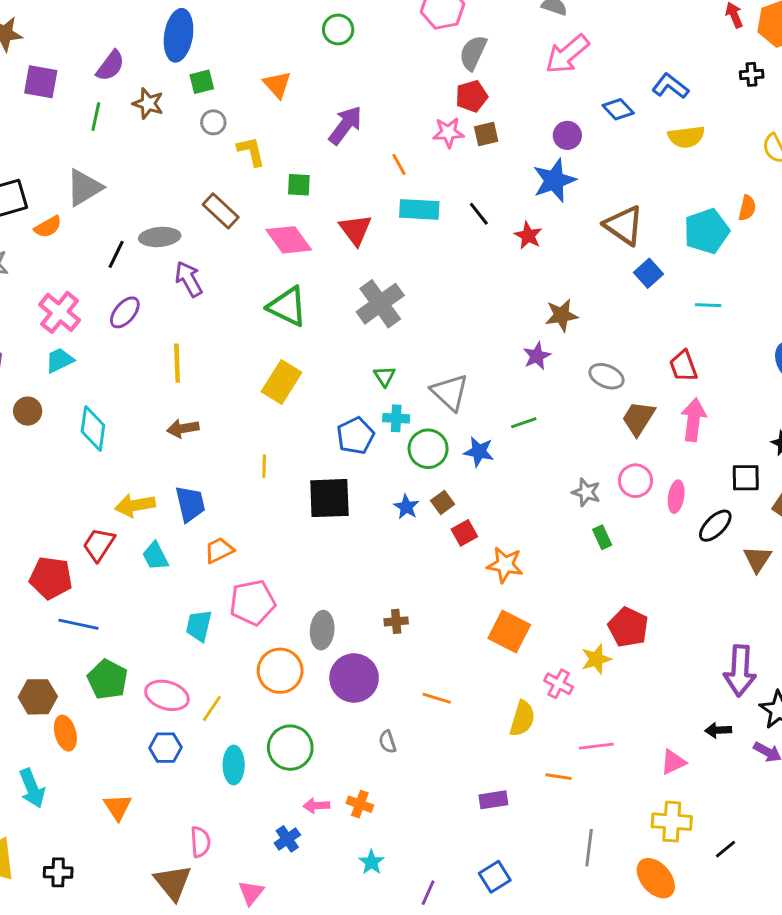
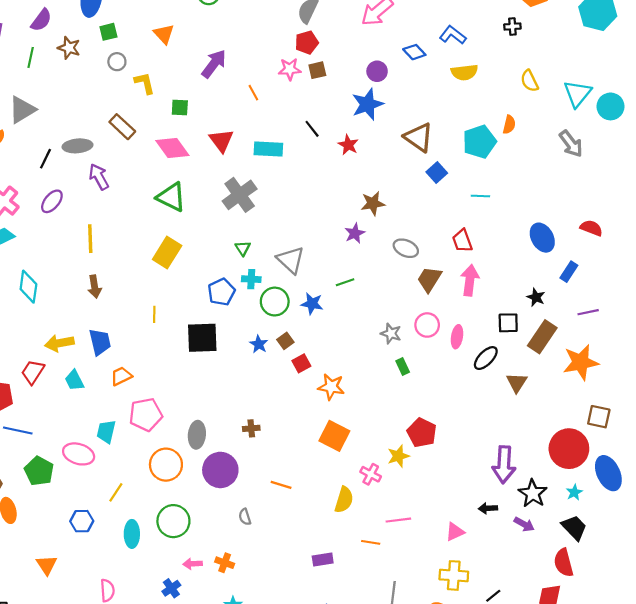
cyan rectangle: (419, 209) -> (268, 149), moved
brown arrow: (183, 428) -> (95, 287), turned -90
pink ellipse: (167, 695) -> (79, 454), moved

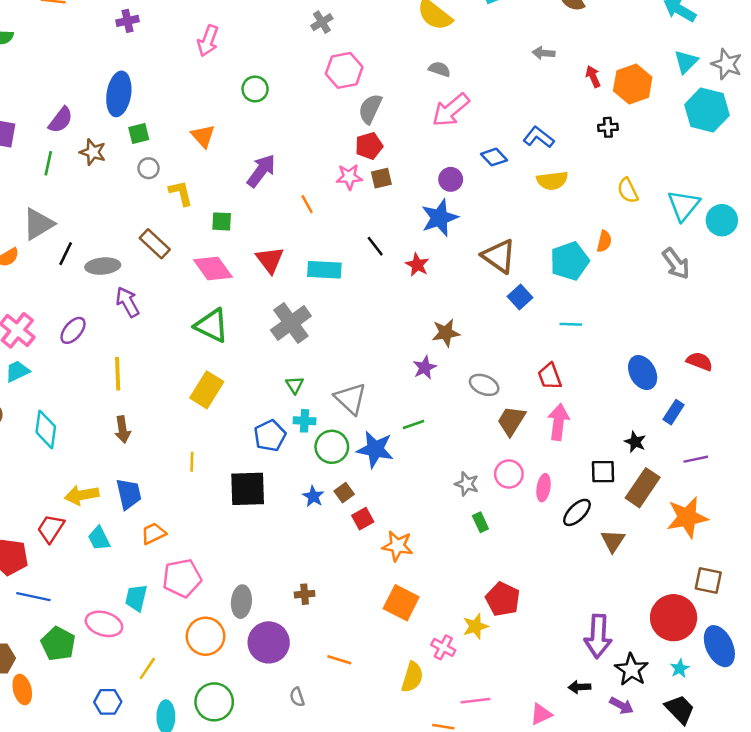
black line: (46, 159) -> (66, 254), moved
blue star: (312, 304) -> (375, 449), size x1.4

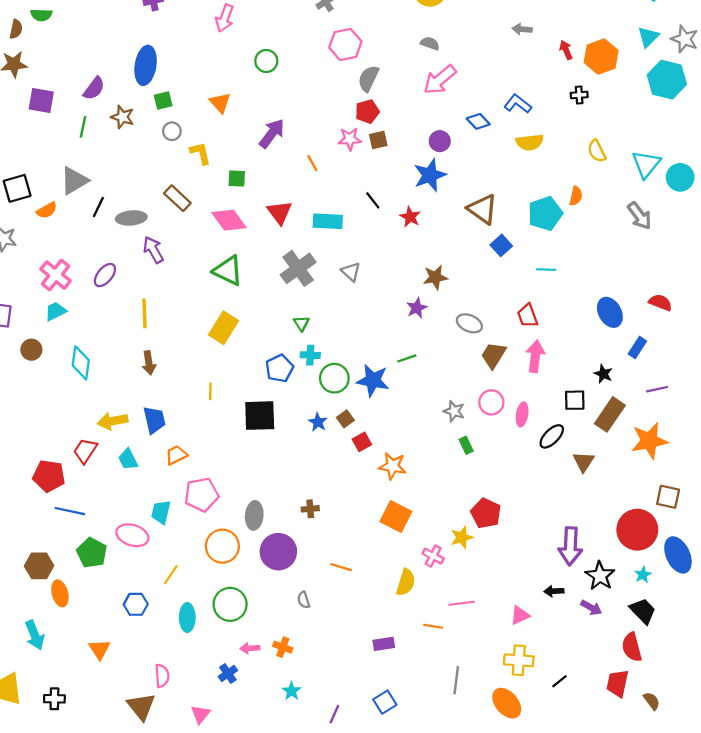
gray triangle: (350, 399) -> (351, 272), moved, size x0.7

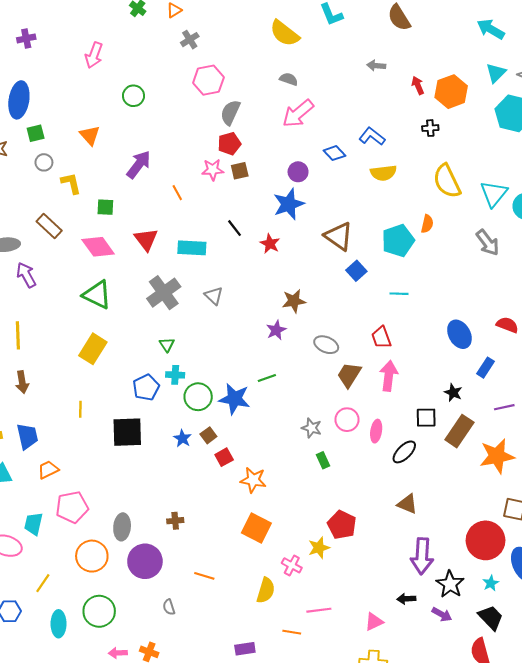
yellow semicircle: (597, 151) -> (447, 181), size x1.6
brown triangle: (584, 462) -> (407, 504), moved, turned -40

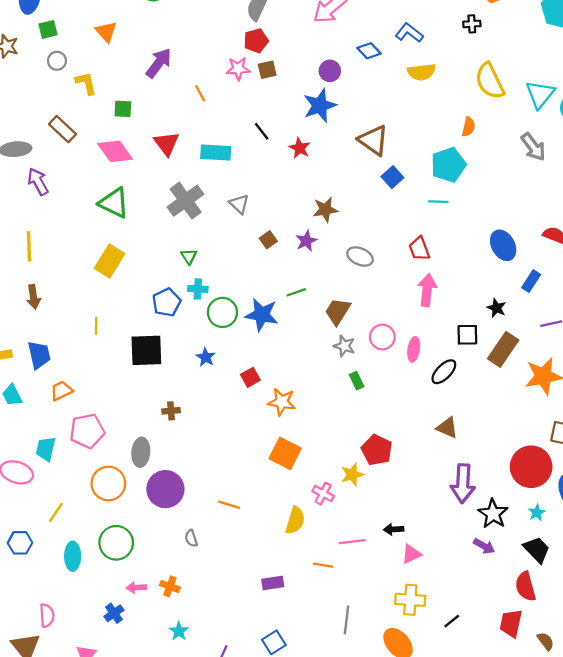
cyan pentagon: (398, 241) -> (448, 165), moved
brown trapezoid: (349, 375) -> (338, 311), moved
brown square: (208, 435) -> (268, 240), moved
brown cross: (175, 521) -> (171, 411), moved
black arrow: (406, 599) -> (394, 529), moved

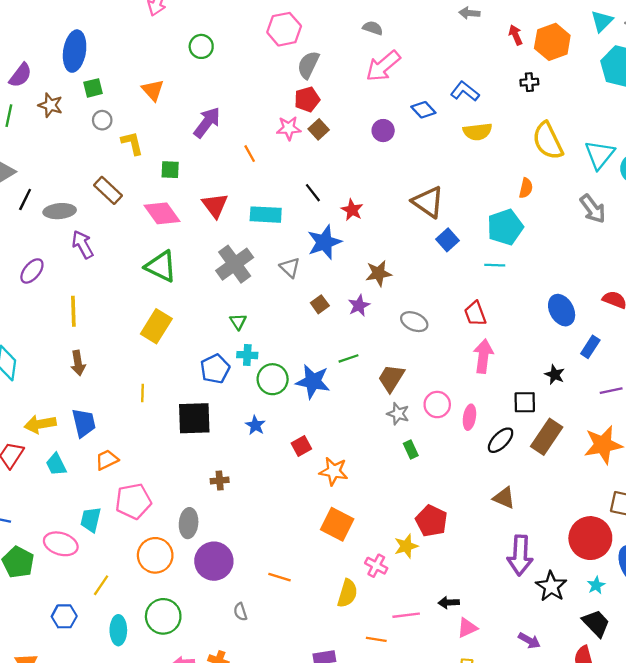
brown square: (267, 70) -> (319, 129), turned -30
blue star: (320, 106) -> (324, 242), moved
brown rectangle: (503, 349) -> (547, 437), moved
purple arrow: (484, 546) -> (529, 641), moved

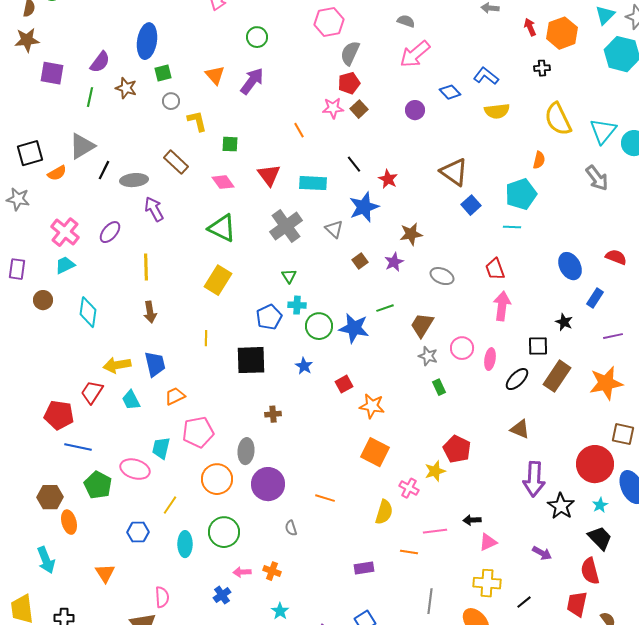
purple arrow: (207, 122) -> (252, 81), moved
pink diamond: (162, 213) -> (223, 182), size x0.7

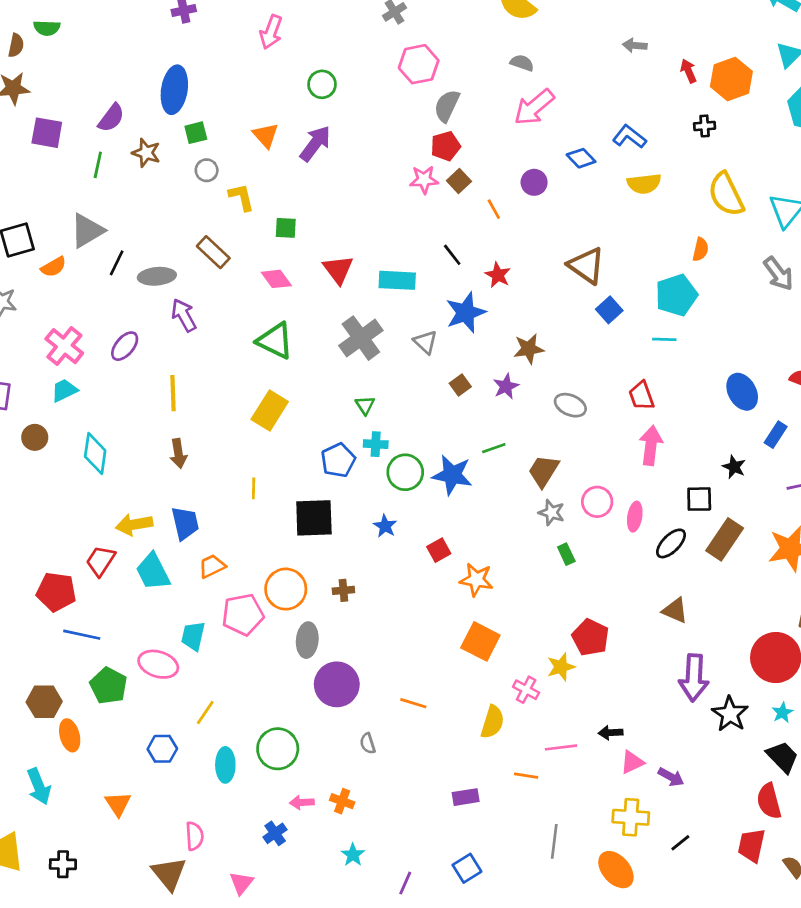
orange line: (299, 130) -> (494, 209), moved
cyan trapezoid: (131, 400) -> (153, 572), size x1.4
orange circle: (217, 479) -> (286, 589), moved
purple arrow: (542, 553) -> (671, 777), moved

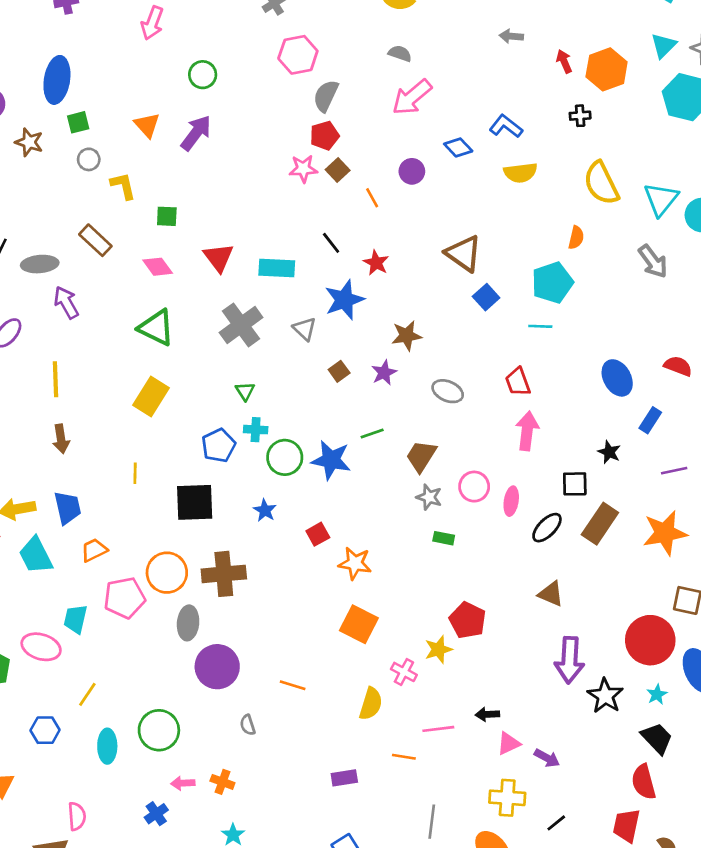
green rectangle: (566, 554) -> (444, 538), turned -54
brown cross: (343, 590) -> (224, 574), size x2.0

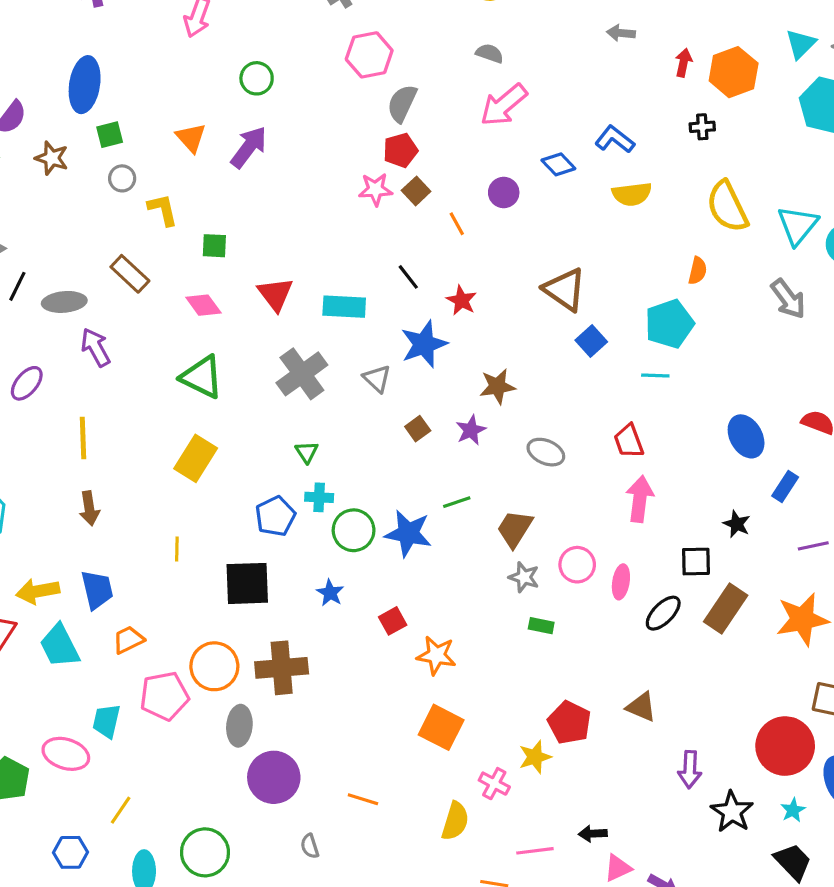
red arrow: (564, 61) -> (683, 63), turned 35
brown triangle: (551, 594) -> (641, 707), moved
purple arrow: (569, 660) -> (690, 770), size x0.7

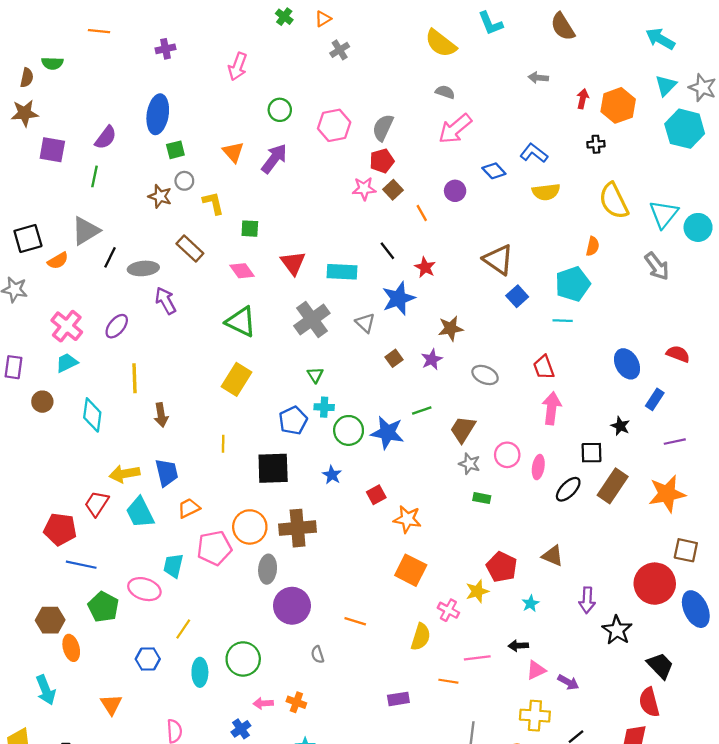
pink hexagon: (369, 55) -> (334, 125), moved
brown star: (52, 158) -> (160, 196), moved
yellow line: (83, 438) -> (134, 378), moved
cyan star: (793, 810) -> (530, 604), moved

